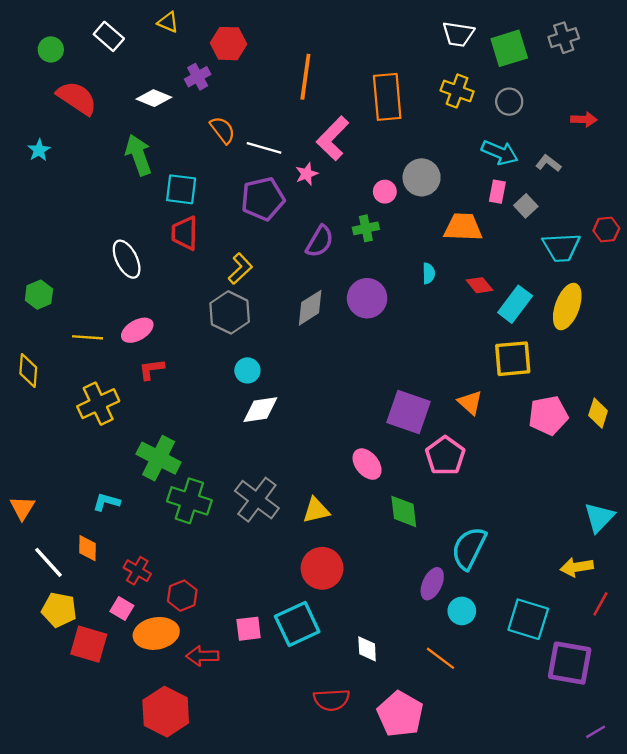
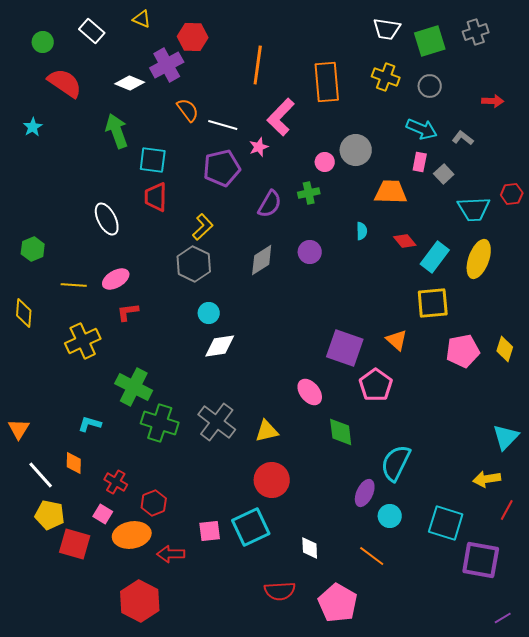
purple cross: (198, 77) -> (167, 65), size x1.5
purple circle: (367, 298) -> (310, 252), size x0.7

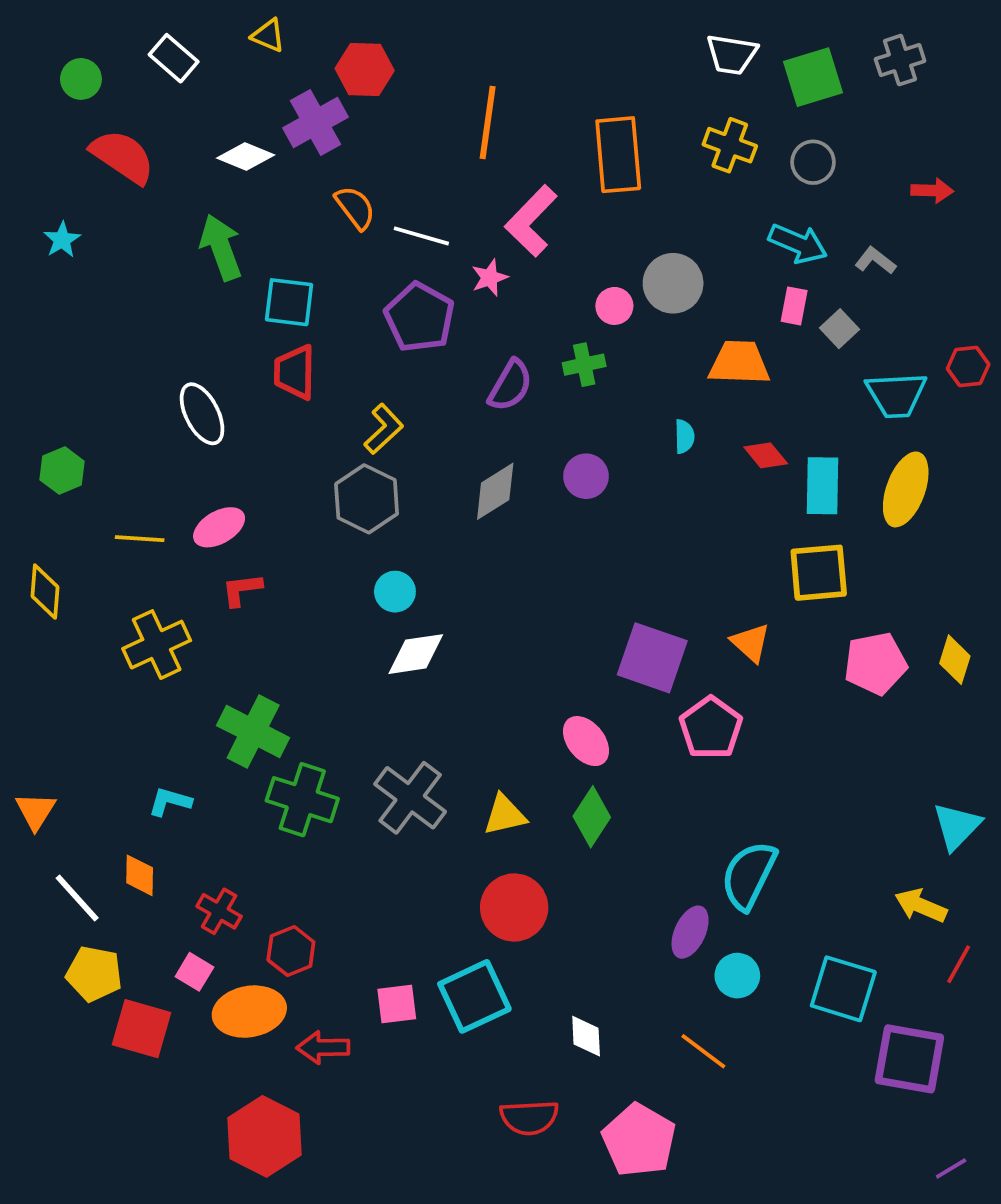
purple pentagon: (222, 168) -> (420, 317), turned -30
cyan rectangle: (435, 257) -> (822, 486), turned -36
green diamond: (341, 432) -> (592, 817), moved, turned 40
yellow arrow: (487, 479) -> (921, 906), turned 32

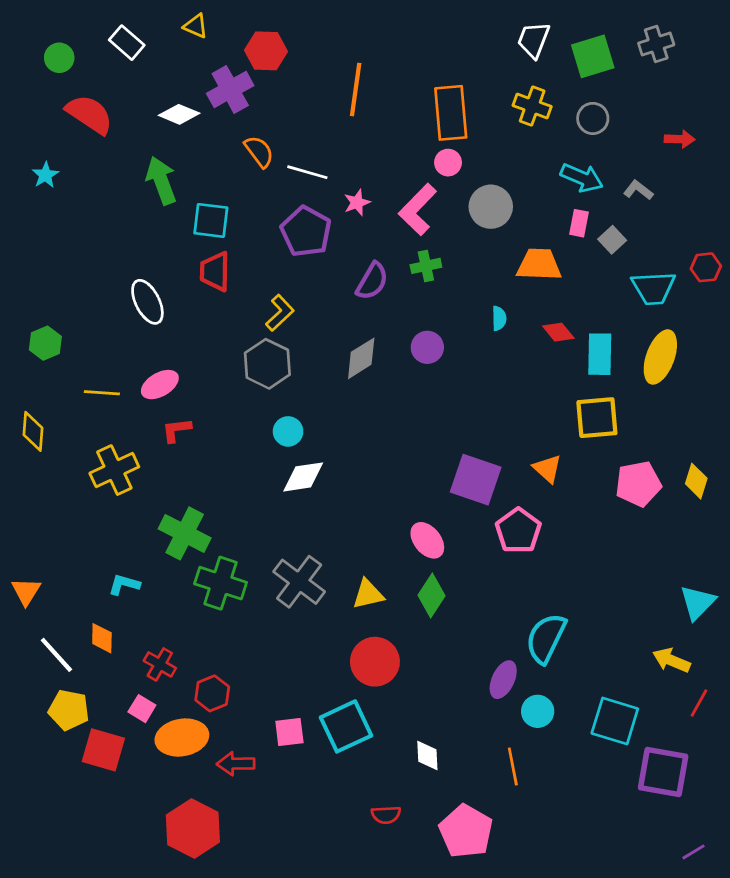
white trapezoid: (732, 54) -> (534, 40), turned 102
pink L-shape: (531, 221) -> (418, 209), moved
pink circle: (614, 306) -> (448, 163), moved
orange line: (703, 1051) -> (513, 766), turned 42
red semicircle: (529, 1117) -> (386, 815), size x0.7

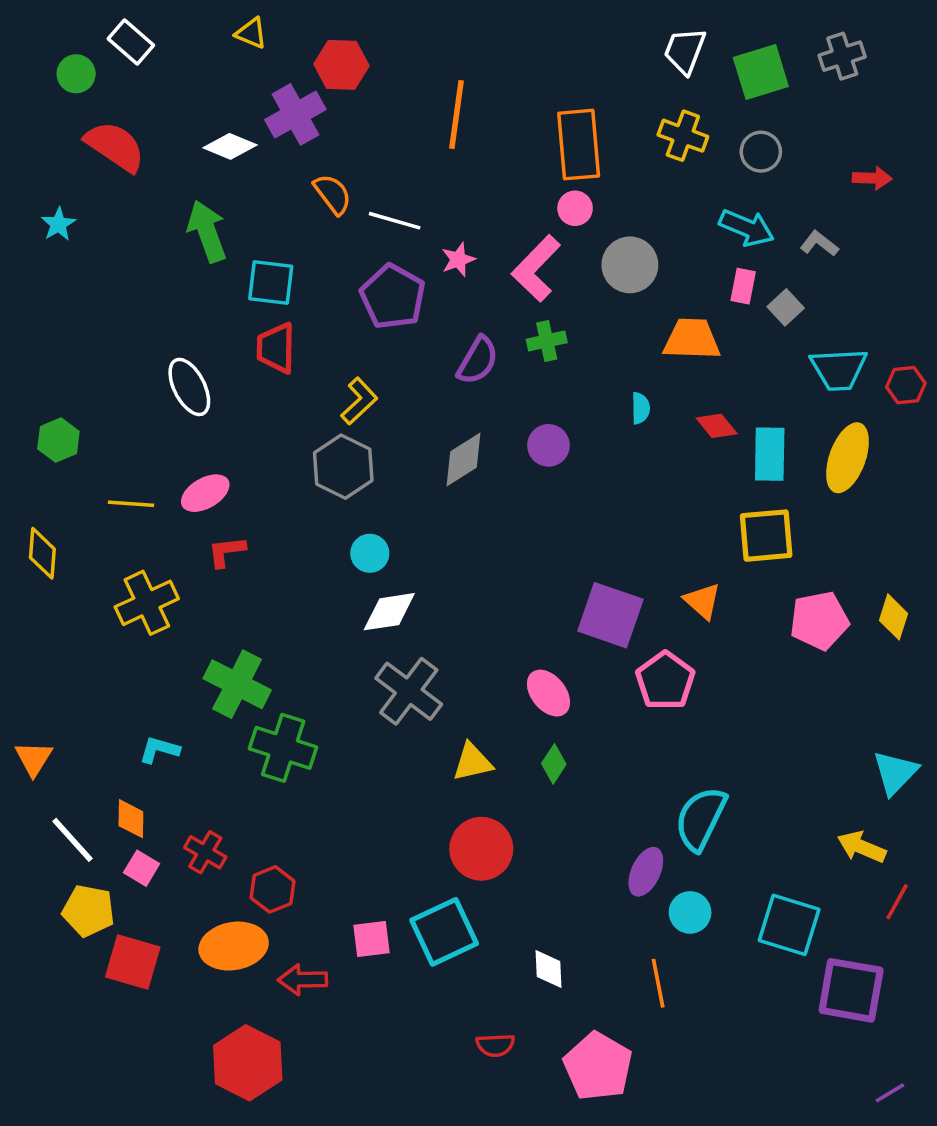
white rectangle: (127, 43) -> (131, 42), moved
red hexagon: (706, 267) -> (906, 385), moved
gray cross: (299, 582) -> (409, 691), moved
green diamond: (431, 595) -> (554, 764), size x0.7
pink square: (142, 709) -> (142, 868), moved

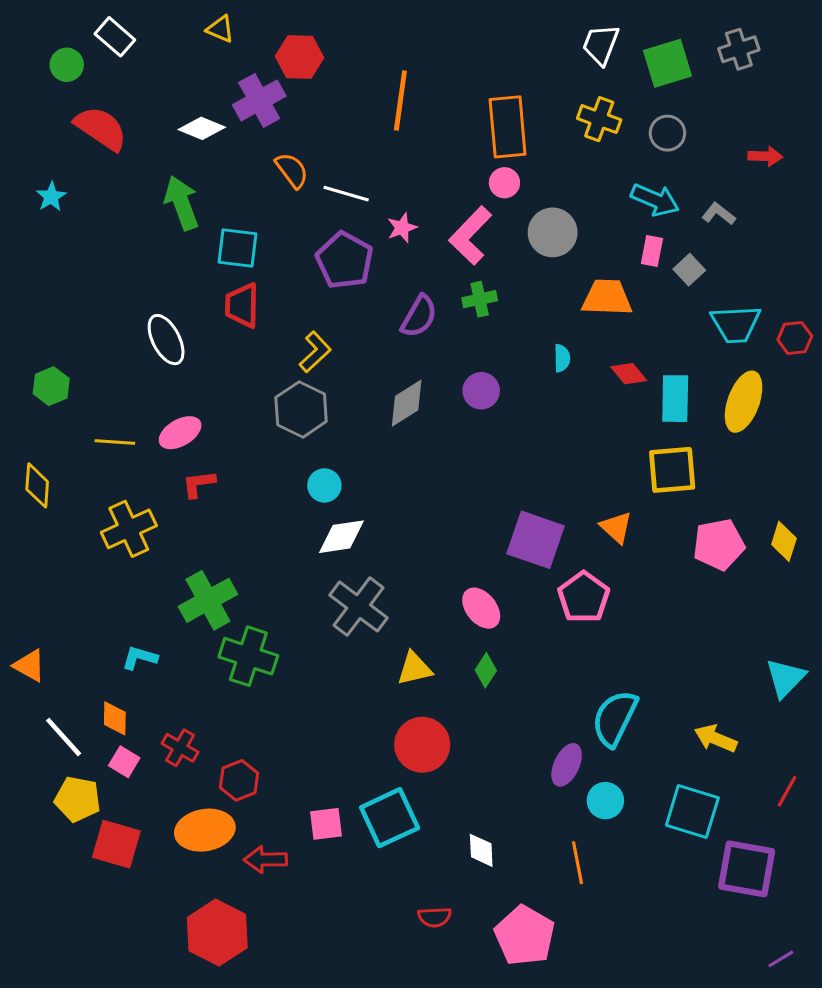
green cross: (237, 684) -> (208, 600), turned 34
orange triangle: (34, 759) -> (29, 666), turned -33
yellow arrow: (862, 847) -> (716, 739), moved

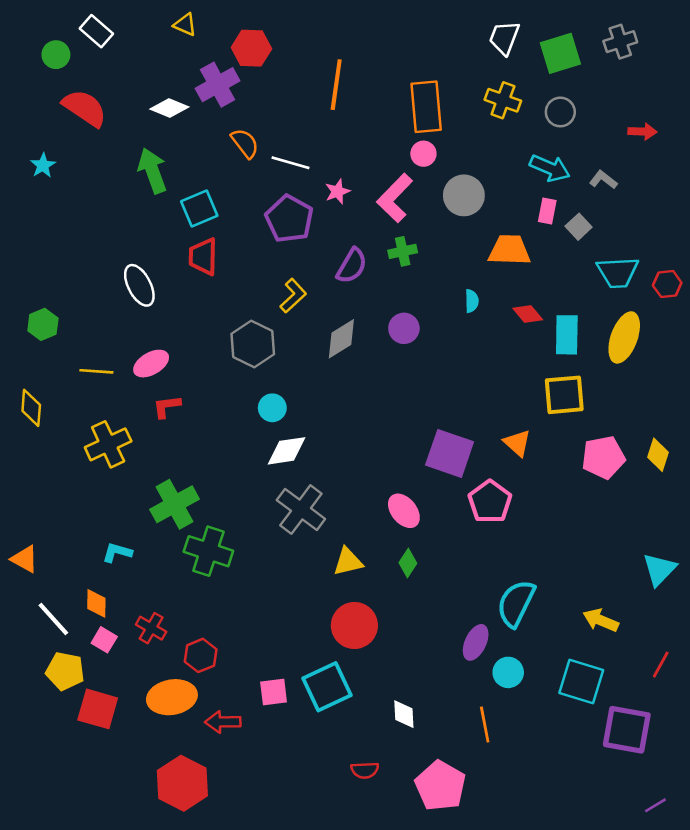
cyan square: (237, 248) -> (199, 208), turned -30
yellow L-shape: (315, 352) -> (293, 296), moved

